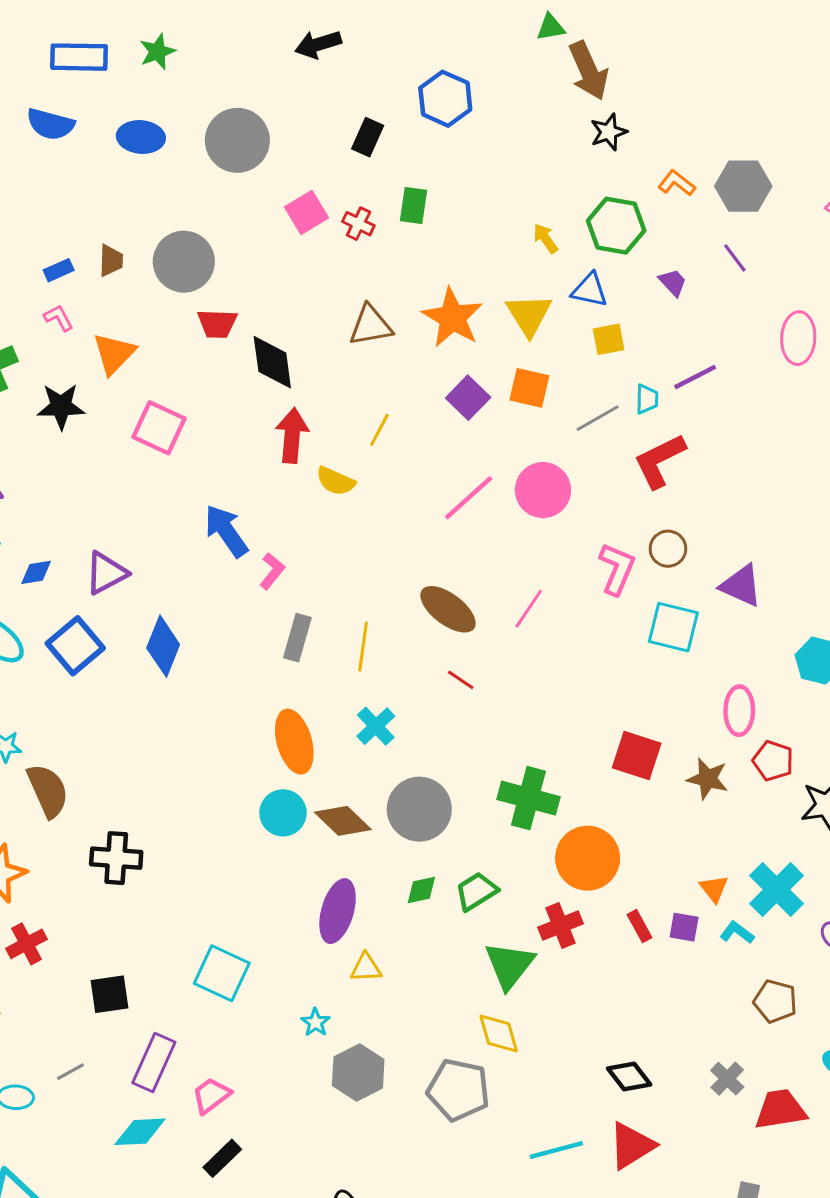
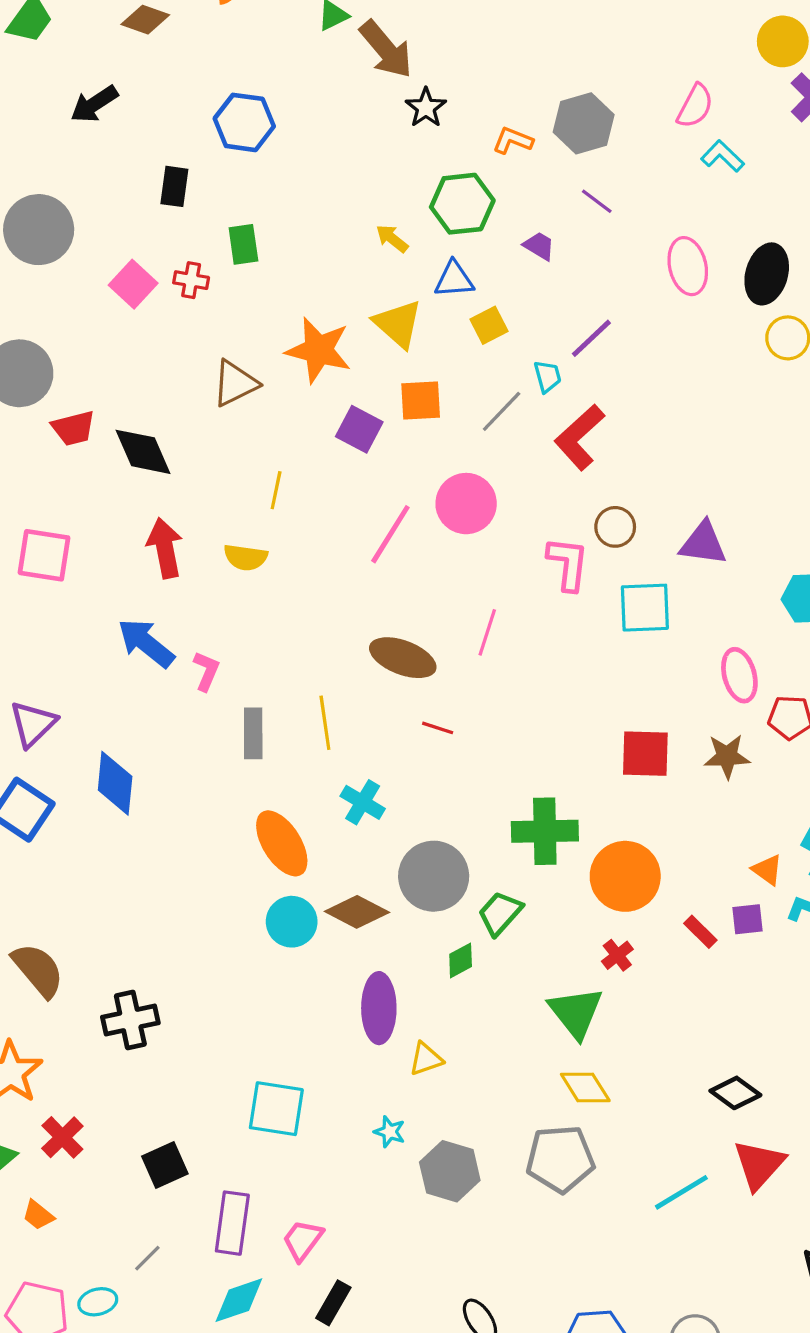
red arrow: (292, 435) -> (165, 548), moved
green trapezoid: (476, 891) -> (500, 913), moved
red cross: (561, 925) -> (617, 955), size x0.7

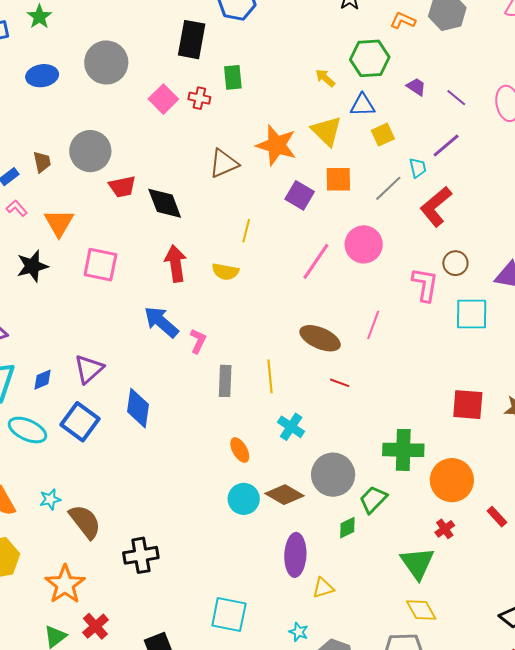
black rectangle: (174, 186) -> (192, 40), size x1.5
purple line: (597, 201) -> (456, 98), moved
orange ellipse: (282, 843) -> (240, 450), size x0.6

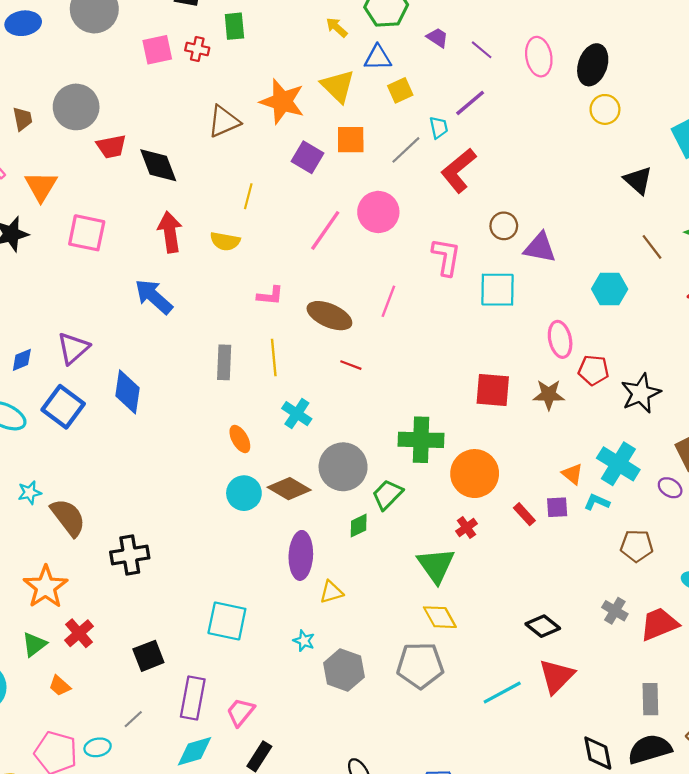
pink square: (163, 99) -> (157, 50), turned 32
brown circle: (455, 263) -> (504, 226), moved
pink L-shape: (198, 341) -> (270, 296), moved, turned 70

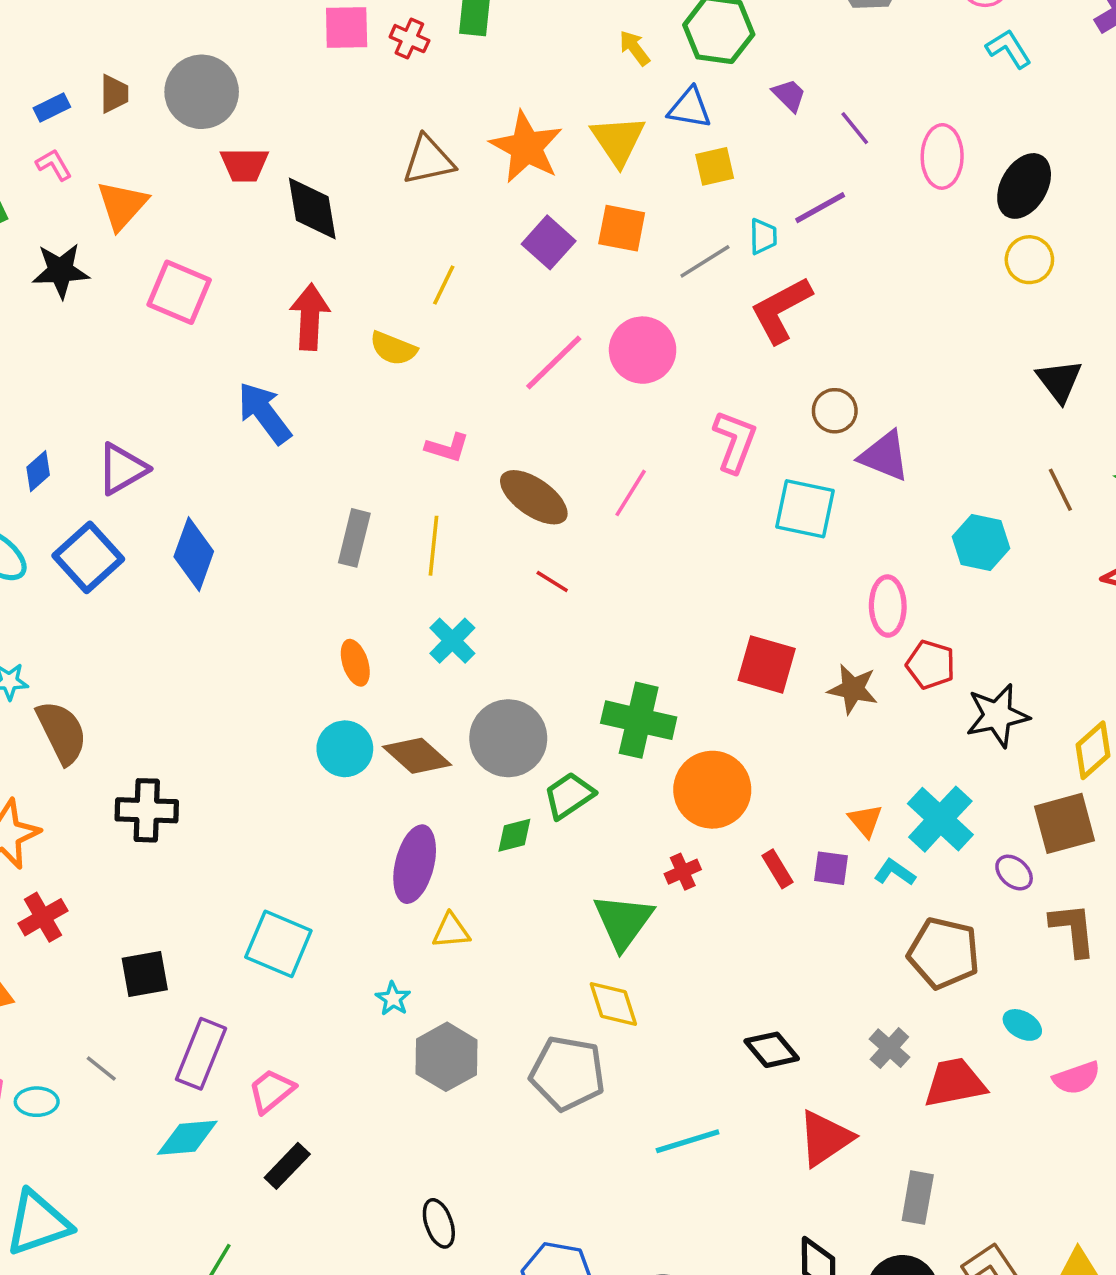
blue diamond: (22, 360) -> (38, 471), turned -30
brown pentagon: (637, 546) -> (944, 953), size x1.4
red triangle: (557, 676) -> (825, 1138), moved
gray line: (133, 719) -> (101, 1069), turned 70

